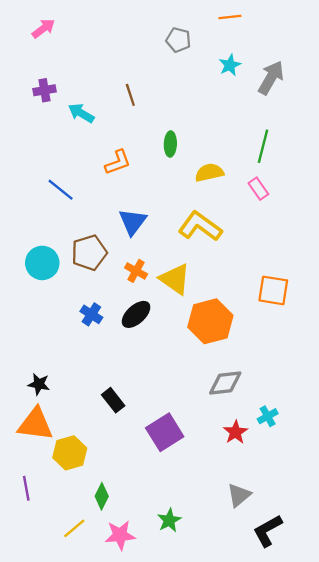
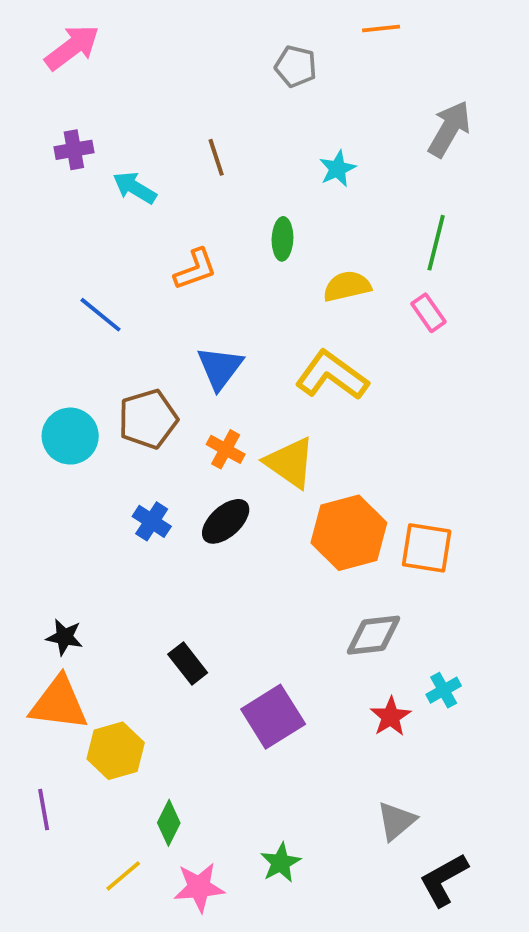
pink arrow: (43, 28) -> (72, 47), size x1.4
cyan star: (230, 65) -> (337, 169), moved
orange square: (273, 290) -> (427, 548), moved

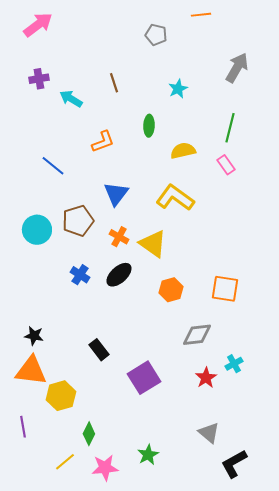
orange hexagon: (349, 533) -> (171, 290), moved, size x0.6
gray triangle: (396, 821) -> (209, 433), turned -40

